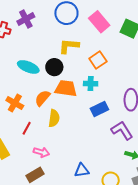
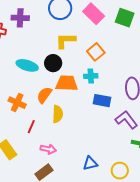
purple cross: (26, 19) -> (20, 18), turned 36
blue rectangle: (99, 109) -> (102, 101), turned 42

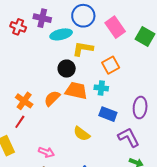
cyan ellipse: (27, 65) -> (61, 34), moved, turned -40
yellow semicircle: (58, 114) -> (82, 134), moved, turned 114
red line: (31, 127) -> (20, 122), moved

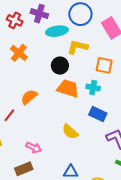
orange square: (111, 65) -> (104, 65), turned 36
orange semicircle: (52, 98) -> (29, 97), moved
orange cross: (24, 101) -> (19, 53), moved

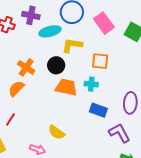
orange cross: (19, 53) -> (26, 67), moved
orange semicircle: (29, 97) -> (16, 89), moved
yellow semicircle: (70, 132) -> (56, 132), moved

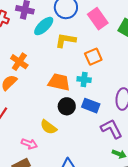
cyan ellipse: (50, 31) -> (44, 26), turned -30
orange square: (100, 61) -> (93, 57), turned -30
black circle: (56, 65) -> (67, 106), moved

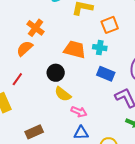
black circle: (67, 106) -> (56, 73), moved
pink arrow: (29, 144) -> (79, 112), moved

